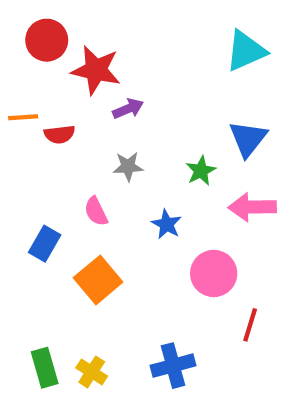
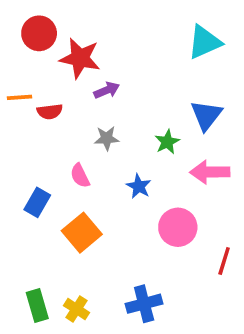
red line: (250, 325) -> (224, 261), moved

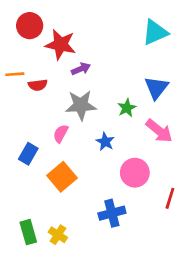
gray star: (107, 138) -> (81, 105), size x1.6
pink arrow: (210, 172) -> (159, 131), turned -140
pink semicircle: (80, 176) -> (61, 134), turned 54
blue cross: (144, 304) -> (112, 213), moved

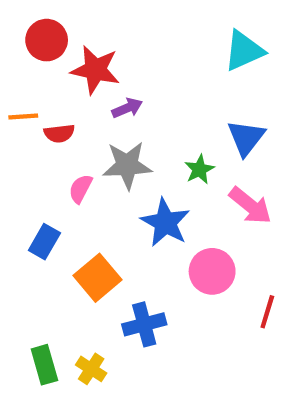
pink semicircle: (61, 134) -> (81, 189), moved
blue star: (105, 142) -> (165, 223), size x1.6
blue cross: (112, 213) -> (144, 324), moved

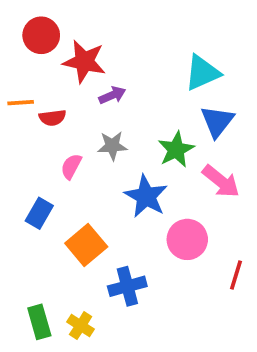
cyan triangle: (244, 51) -> (202, 73), moved
gray star: (127, 165) -> (112, 146), size x0.7
green star: (199, 169) -> (176, 150), size x1.4

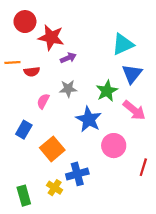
yellow cross: (81, 326) -> (55, 188), moved

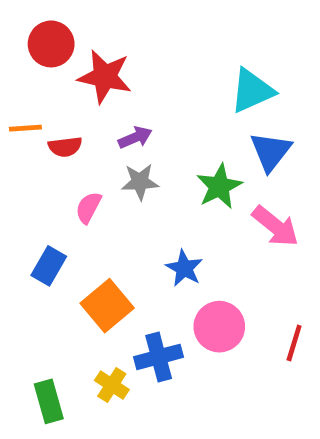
purple arrow: (68, 58) -> (135, 137), moved
blue star: (89, 119) -> (184, 268), moved, size x0.7
pink circle: (114, 146) -> (219, 327), moved

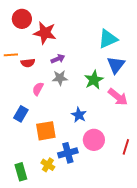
orange square: (107, 306) -> (46, 131), turned 30

